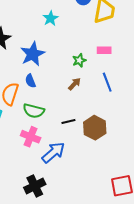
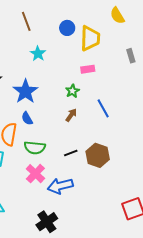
pink rectangle: (104, 50) -> (88, 69), moved
pink cross: (31, 137) -> (35, 174), turned 30
blue arrow: (53, 152) -> (60, 186), turned -145

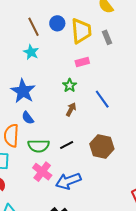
brown line: (26, 21) -> (34, 27), moved
gray rectangle: (131, 56) -> (107, 37), moved
black line: (71, 153) -> (67, 145), moved

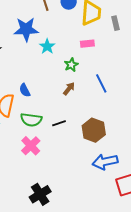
cyan star: (31, 52) -> (47, 46), moved
blue star: (23, 91) -> (26, 29), moved, turned 30
blue arrow: (68, 181) -> (105, 162), moved

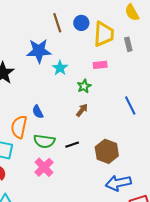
blue line: (101, 83) -> (130, 106), moved

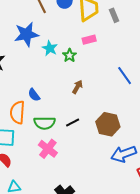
green star: (84, 86) -> (70, 55), moved

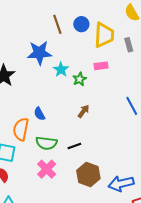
brown hexagon: (108, 124) -> (88, 174), moved

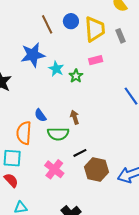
brown arrow: (84, 111) -> (75, 117), moved, turned -48
green semicircle: (46, 143) -> (58, 134), moved
black line: (74, 146) -> (80, 153), moved

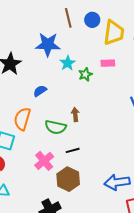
blue semicircle: (40, 115) -> (40, 91), moved, turned 80
brown hexagon: (96, 169) -> (68, 179), moved

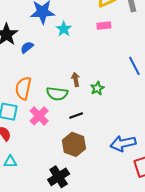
green star: (85, 74) -> (97, 88), moved
blue semicircle: (40, 91) -> (27, 47), moved
pink cross: (44, 161) -> (39, 116), moved

